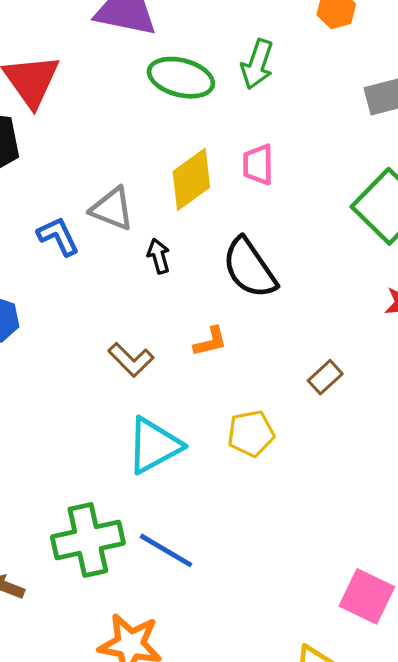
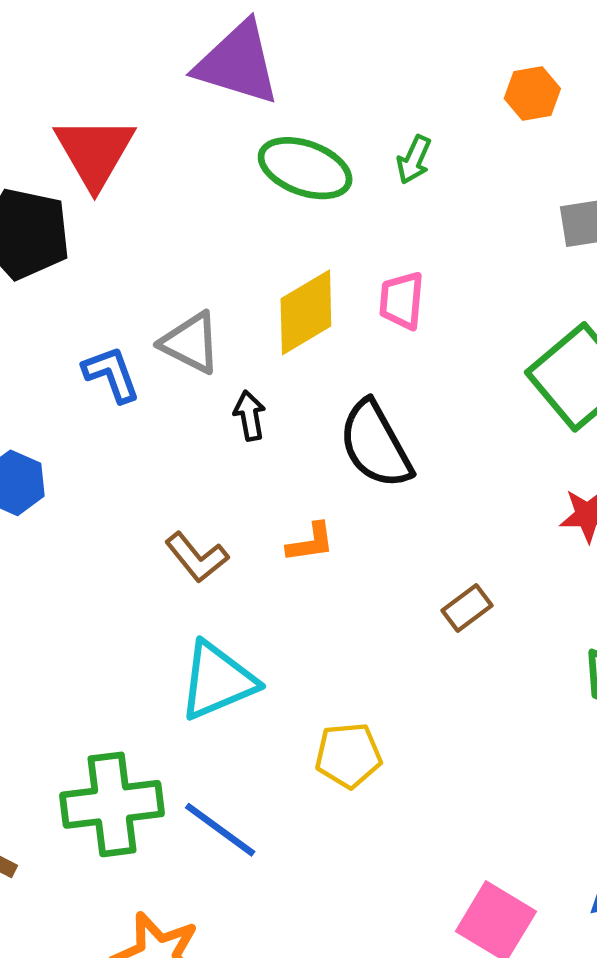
green arrow: (257, 64) -> (414, 160), size x0.7
yellow pentagon: (251, 433) -> (348, 755), moved

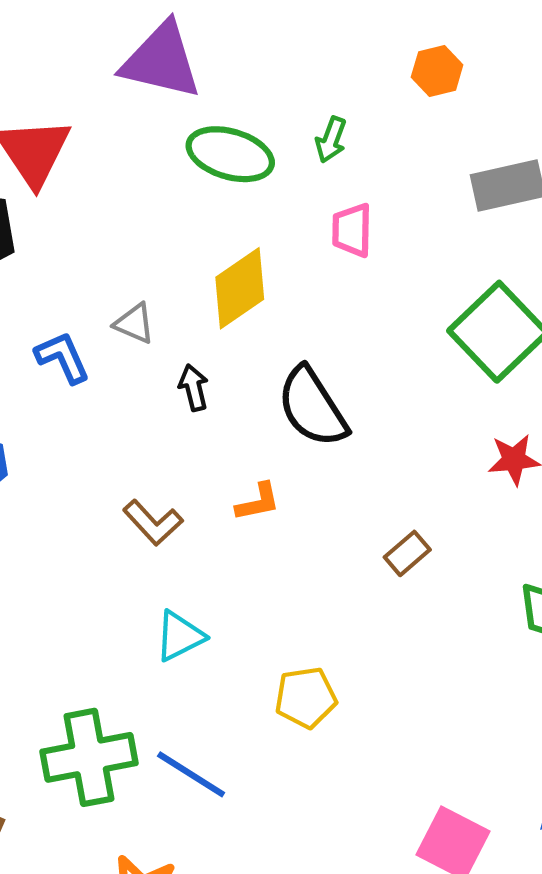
pink trapezoid: (402, 300) -> (352, 230), moved
gray triangle: (191, 343) -> (134, 323), size x0.7
cyan triangle: (217, 681) -> (180, 636), size x0.7

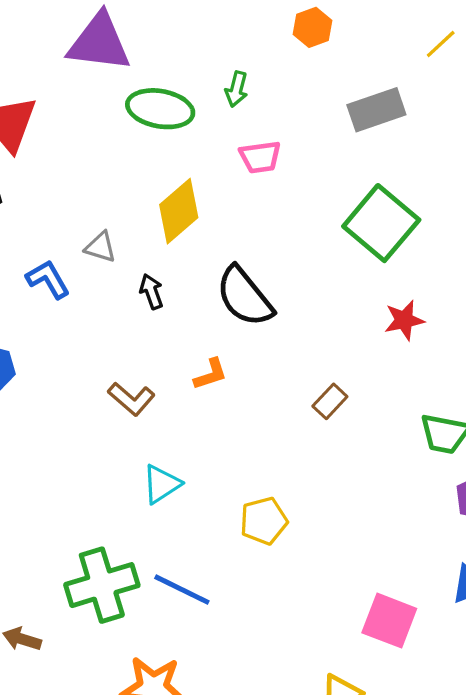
pink trapezoid: (352, 230) -> (260, 157), turned -93

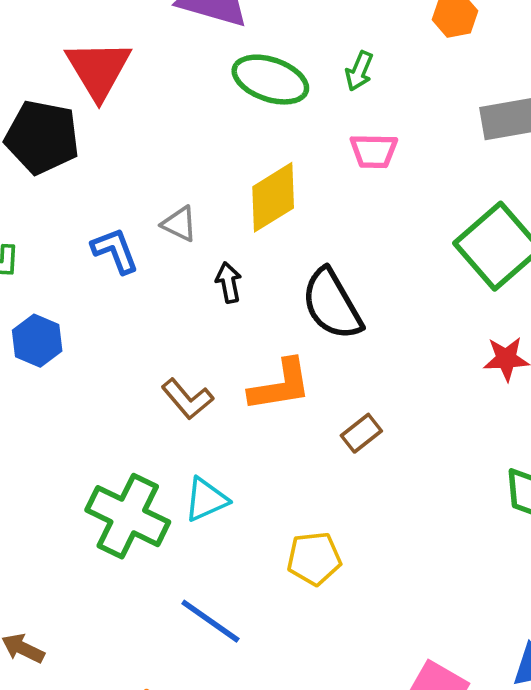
orange L-shape: (211, 374) -> (280, 385), size x1.6
brown rectangle: (330, 401) -> (361, 433), moved
green cross: (102, 585) -> (128, 516), moved, turned 34

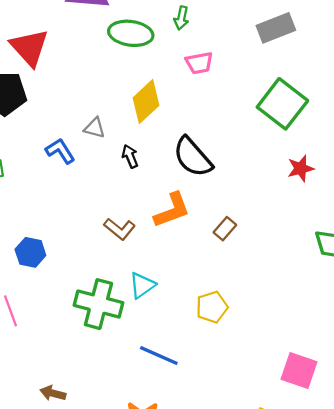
blue hexagon: (37, 341) -> (30, 252), moved

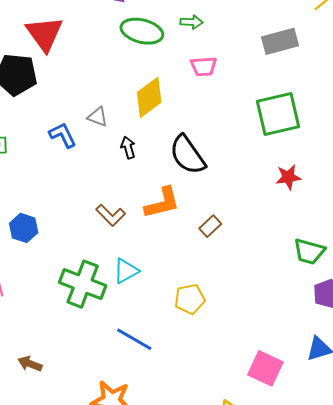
green arrow: (181, 18) -> (192, 22), turned -105
green square: (282, 104) -> (278, 114), turned 33

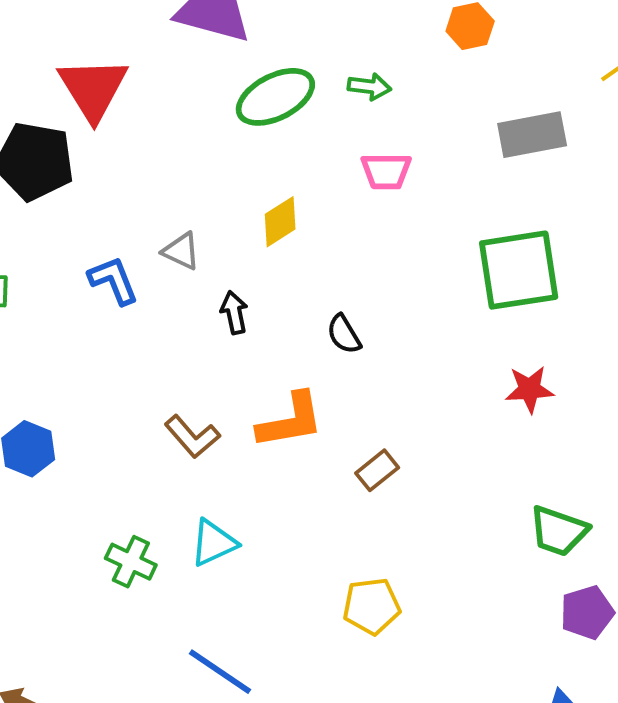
green ellipse: (142, 31) -> (275, 97), turned -45
yellow diamond: (149, 97) -> (280, 222), size x0.7
black semicircle: (187, 155) -> (344, 334), size x0.5
green cross: (83, 284) -> (131, 562), size x0.6
yellow pentagon: (190, 299) -> (371, 606), moved

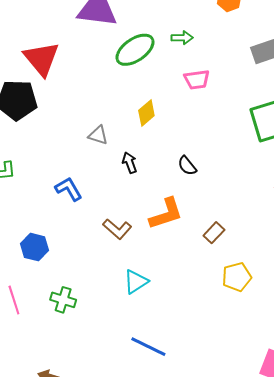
blue L-shape: (113, 280) -> (69, 189), moved
green cross: (131, 562) -> (63, 300), moved
yellow pentagon: (371, 606) -> (237, 277), moved

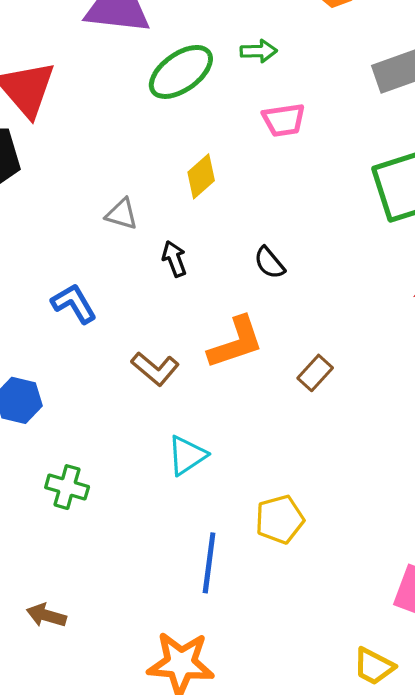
yellow pentagon: (237, 277) -> (280, 519), moved
blue line: (148, 347) -> (209, 563), turned 72

